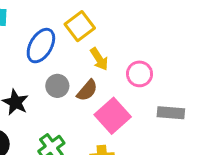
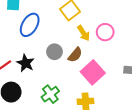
blue ellipse: (41, 46) -> (30, 25), moved
pink circle: (140, 74) -> (105, 32), moved

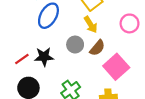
yellow arrow: (83, 33) -> (91, 25), moved
black star: (26, 63) -> (44, 57), turned -30

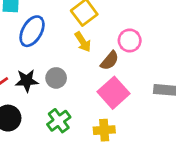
gray circle: (75, 45) -> (56, 78), moved
brown semicircle: (97, 48) -> (110, 61), moved

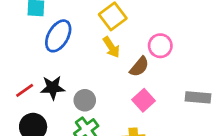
gray circle: (56, 78) -> (85, 100), moved
pink square: (114, 93) -> (143, 100), size x0.7

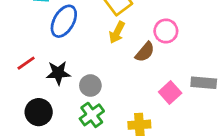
yellow arrow: (111, 47) -> (117, 32), turned 60
red line: (25, 90) -> (26, 63), moved
pink square: (143, 100) -> (170, 93), moved

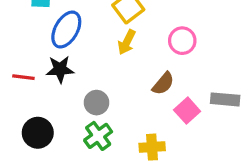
brown semicircle: (145, 52) -> (163, 84), moved
red line: (26, 63) -> (23, 77), turned 42
black star: (58, 73) -> (60, 69), moved

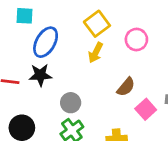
pink circle: (182, 41) -> (136, 40), moved

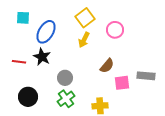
cyan square: (25, 16) -> (23, 18), moved
black star: (40, 75) -> (42, 57), turned 30
pink square: (146, 109) -> (122, 83), turned 35

